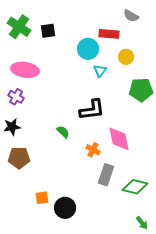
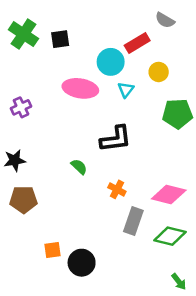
red rectangle: (109, 34) -> (137, 43), turned -36
pink ellipse: (25, 70) -> (80, 88), moved
purple cross: (16, 97) -> (21, 107), moved, turned 35
pink diamond: (119, 139) -> (169, 194), moved, turned -64

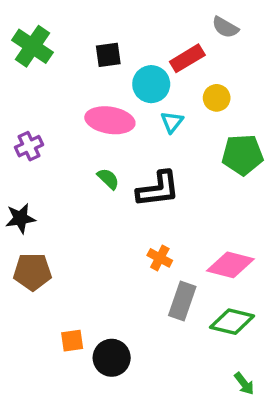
black square: (60, 39) -> (108, 55), moved
green semicircle: (79, 167) -> (108, 179), moved

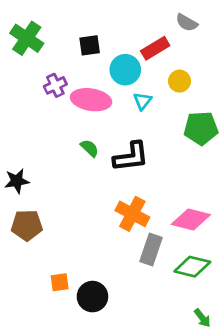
purple cross: (29, 146) -> (55, 85), moved
orange cross: (160, 258) -> (132, 214), size x1.6

